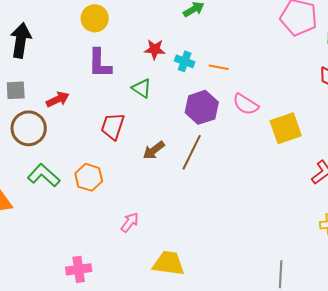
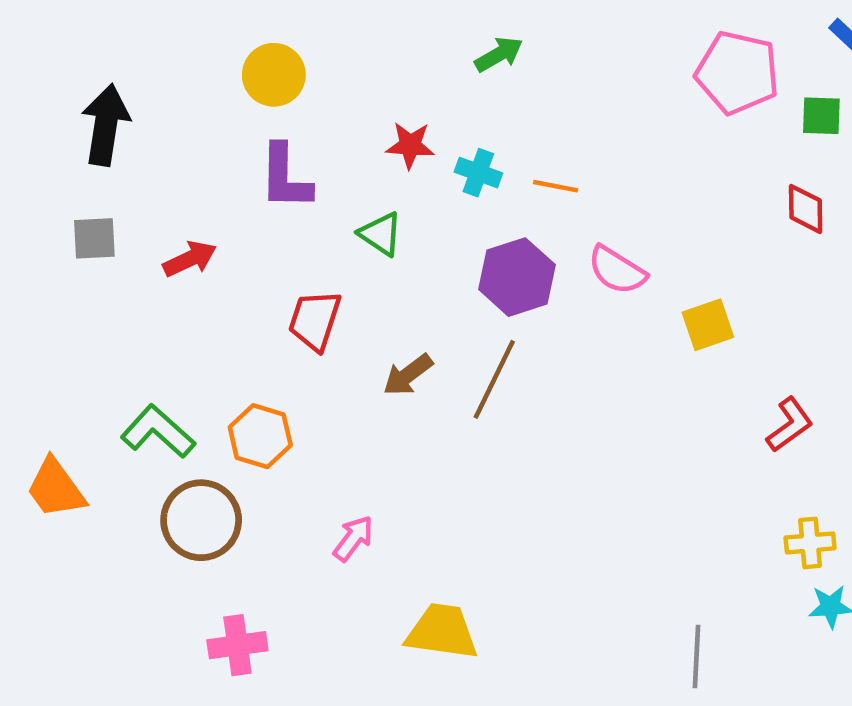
brown circle: (29, 128) -> (201, 520), moved
yellow square: (286, 128) -> (708, 325), size x0.7

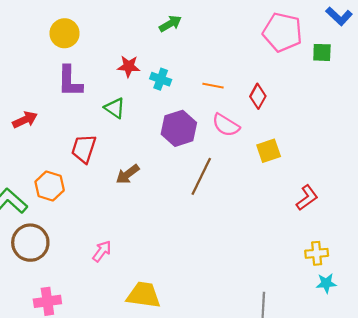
orange line: (556, 186) -> (213, 86), moved
red diamond: (806, 209) -> (258, 96), moved, turned 30
brown line: (494, 379) -> (201, 176), moved
orange hexagon: (260, 436) -> (50, 186), moved

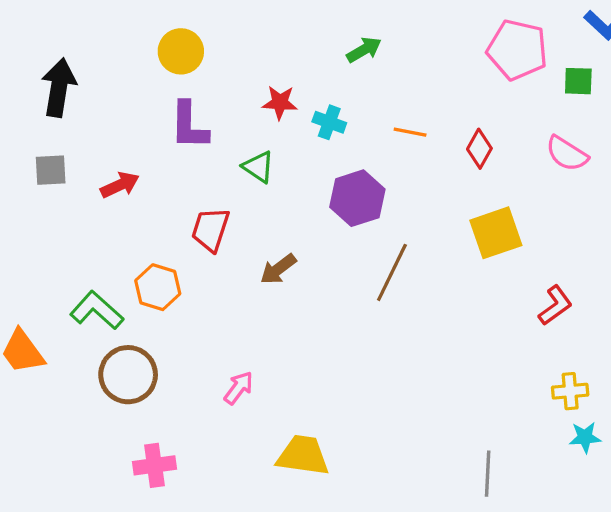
green arrow: (170, 24) -> (364, 50), moved
pink semicircle: (226, 125) -> (567, 154), moved
yellow square: (269, 151) -> (496, 233), size x1.4

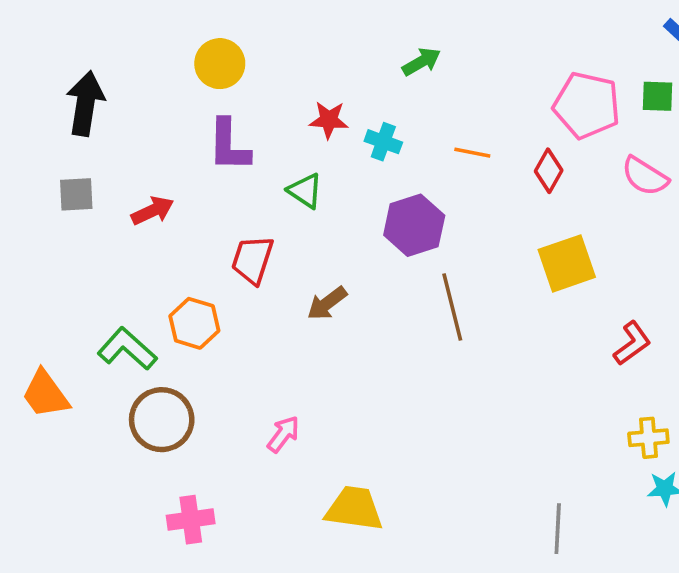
pink pentagon: (517, 50) -> (587, 105), moved
brown line: (392, 272) -> (452, 307), turned -40

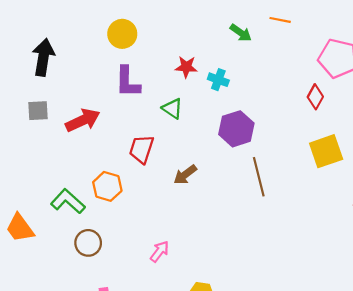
green arrow: (421, 62) -> (241, 33), turned 65
orange line: (472, 153) -> (280, 20), moved
red arrow: (153, 211) -> (83, 120), size x1.4
brown circle: (162, 420) -> (88, 243), size x0.7

